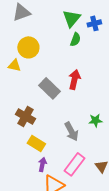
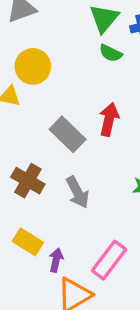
green semicircle: (75, 39) -> (111, 53), turned 96
gray arrow: (71, 131) -> (78, 192), moved
yellow rectangle: (36, 143) -> (28, 242), moved

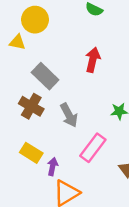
gray rectangle: (68, 134) -> (45, 76), moved
pink rectangle: (109, 260) -> (93, 148), moved

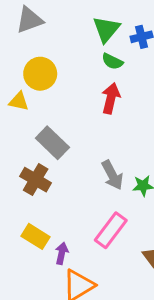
red arrow: (93, 60) -> (111, 98), moved
gray arrow: (69, 115) -> (112, 175), moved

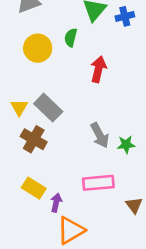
green semicircle: (112, 61) -> (71, 38), moved, turned 78
yellow triangle: (19, 101) -> (19, 108), moved, turned 48
pink rectangle: (111, 230) -> (98, 183), turned 48

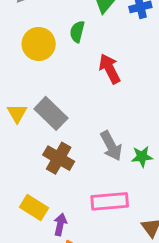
red arrow: (98, 69) -> (110, 69), turned -40
brown cross: (34, 139) -> (59, 158), moved

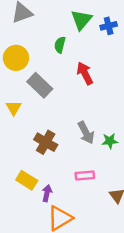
yellow circle: (39, 44) -> (16, 58), moved
gray rectangle: (51, 113) -> (40, 85), moved
pink rectangle: (110, 201) -> (85, 175), size x0.7

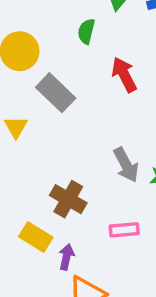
brown cross: (46, 142) -> (68, 199), moved

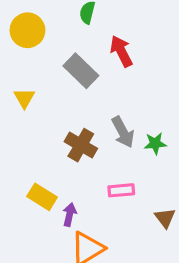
gray rectangle: (56, 93) -> (81, 71), moved
brown cross: (68, 199) -> (81, 145), moved

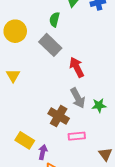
red arrow: (121, 51) -> (77, 67), moved
gray rectangle: (81, 71) -> (50, 45), moved
brown cross: (81, 145) -> (59, 116), moved

